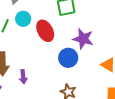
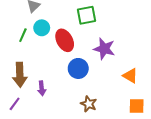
blue circle: (68, 58) -> (78, 68), moved

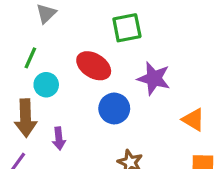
cyan circle: (42, 28) -> (46, 85), moved
red ellipse: (65, 40) -> (94, 66), turned -30

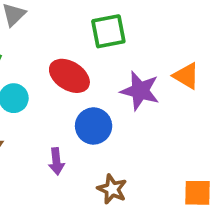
orange triangle: (193, 120) -> (186, 76), moved
purple arrow: (59, 139) -> (56, 161), moved

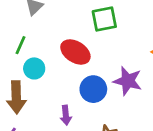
purple star: (140, 91) -> (128, 81), moved

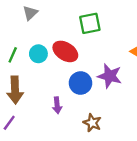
green line: (20, 45) -> (13, 55), moved
cyan circle: (34, 68) -> (38, 54), moved

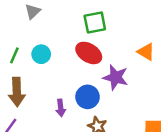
red ellipse: (65, 51) -> (89, 53), moved
blue circle: (81, 83) -> (88, 97), moved

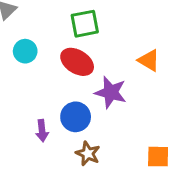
cyan circle: (41, 54) -> (25, 51), moved

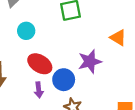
red ellipse: (77, 62) -> (40, 64), moved
purple star: (111, 92) -> (90, 61), turned -30

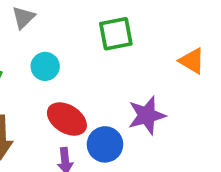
orange triangle: (118, 38) -> (192, 61), moved

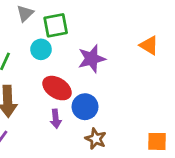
green square: (116, 34) -> (56, 25), moved
purple star: (147, 115) -> (92, 59), moved

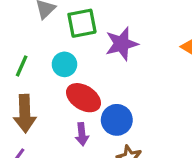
cyan circle: (41, 49) -> (64, 64), moved
purple star: (92, 59) -> (122, 44), moved

